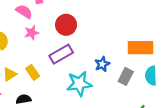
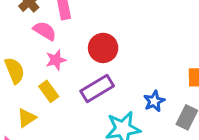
yellow rectangle: (33, 72) -> (49, 91), moved

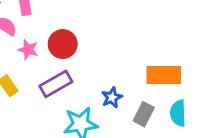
pink star: (56, 60) -> (28, 50), moved, turned 30

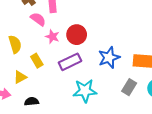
blue star: (112, 97) -> (109, 58), moved, size x1.5

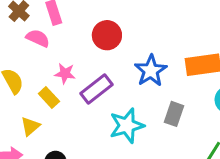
red circle: (77, 35) -> (107, 35), moved
pink star: (52, 37) -> (65, 74), moved
gray rectangle: (129, 87) -> (174, 114), moved

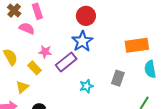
red circle: (107, 35) -> (86, 16), moved
blue star: (151, 71) -> (82, 41), moved
cyan star: (127, 126) -> (86, 86), size x0.6

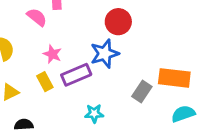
yellow rectangle: (35, 68) -> (45, 82), moved
cyan semicircle: (150, 69) -> (183, 114), turned 66
gray rectangle: (118, 78) -> (142, 92), moved

